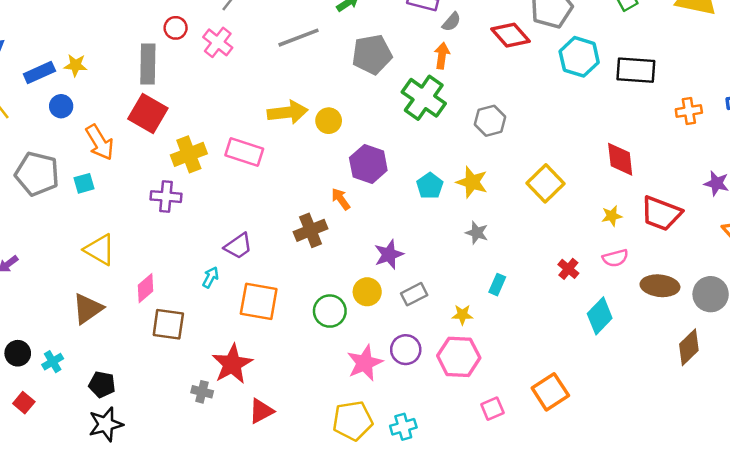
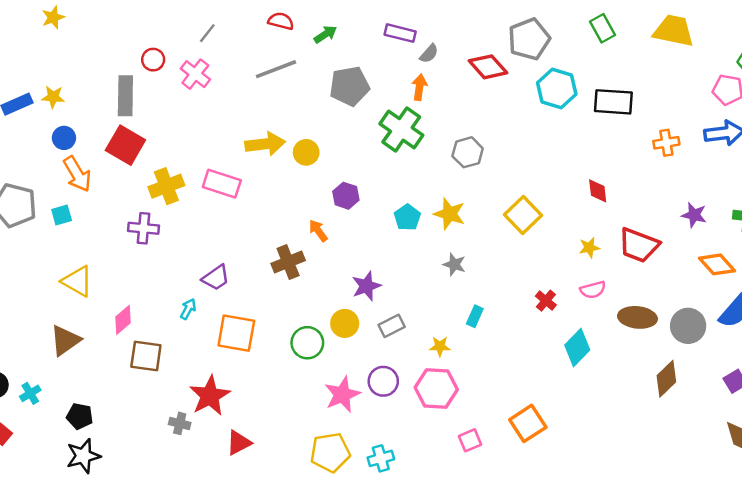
blue circle: (61, 106) -> (64, 138), moved
red diamond: (620, 159) -> (598, 191), size x0.7
purple hexagon: (368, 164) -> (346, 196), size x0.7

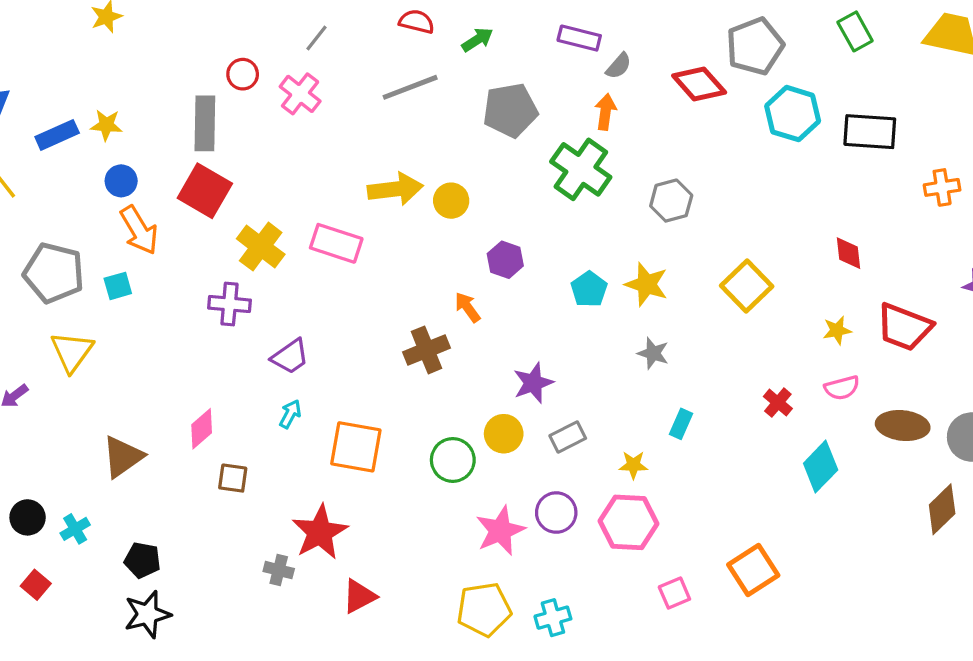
yellow cross: (166, 186) -> (261, 247), turned -32
purple trapezoid: (216, 278) -> (290, 357), moved
yellow triangle: (77, 281) -> (72, 352), moved, turned 36
brown square: (146, 356) -> (233, 478), size x0.7

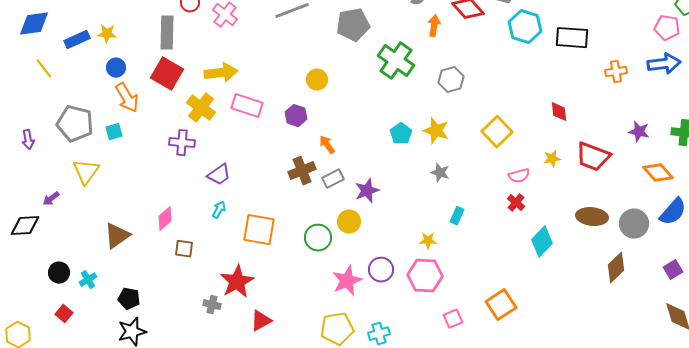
orange arrow: (605, 112) -> (434, 26), moved
yellow arrow: (395, 189) -> (221, 73), moved
purple hexagon: (505, 260) -> (296, 116), moved
pink semicircle: (842, 388) -> (519, 176), moved
gray rectangle: (568, 437) -> (333, 179), moved

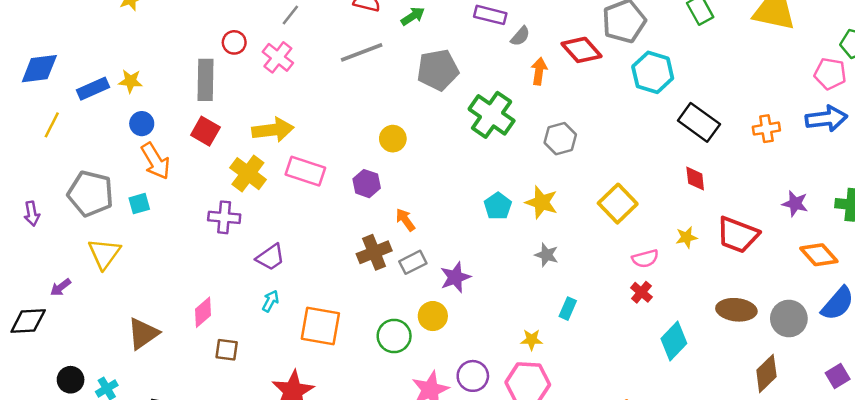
black rectangle: (572, 38) -> (699, 122), moved, turned 32
yellow line: (44, 69) -> (52, 125), turned 65
red square: (167, 74) -> (205, 131), size x0.7

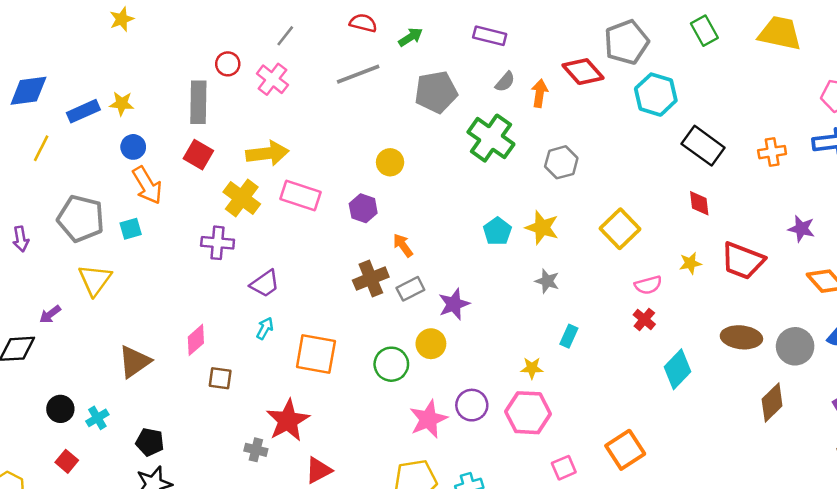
gray semicircle: (520, 36) -> (505, 82), moved

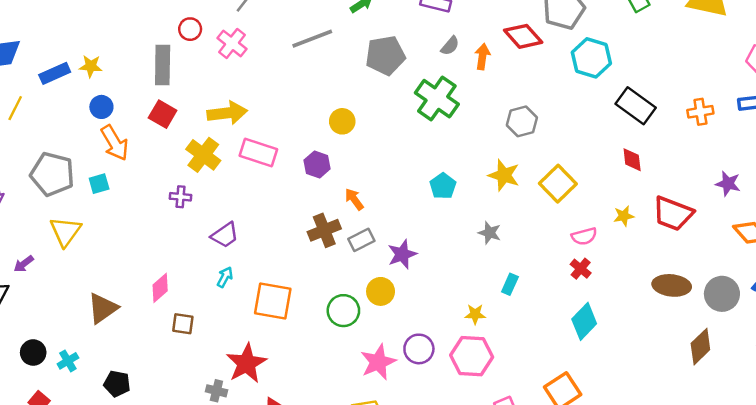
gray hexagon: (561, 162) -> (522, 121), moved
yellow star: (542, 227) -> (504, 175), moved
purple cross: (218, 243) -> (181, 197), size x0.7
cyan diamond: (678, 369) -> (584, 321), moved

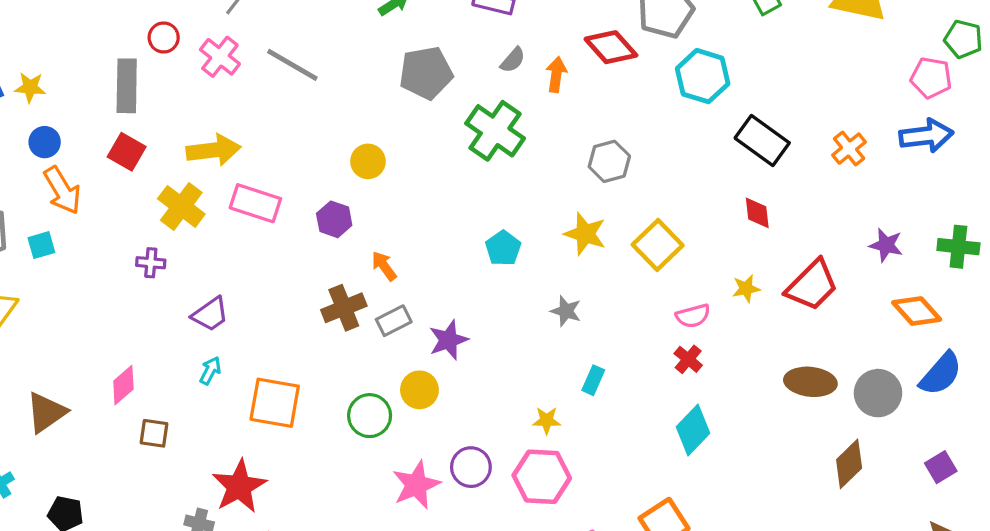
gray line: (312, 39) -> (292, 65), moved, turned 51
orange cross: (700, 112) -> (849, 149), turned -30
red trapezoid: (673, 214) -> (812, 285), turned -66

